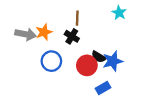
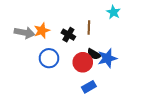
brown line: (77, 18) -> (89, 28), moved
blue rectangle: (103, 88) -> (89, 87), moved

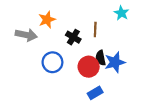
orange star: (42, 31) -> (47, 20), moved
black semicircle: (94, 54) -> (101, 58), turned 48

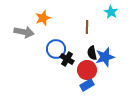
black cross: (73, 37) -> (67, 59), moved
blue circle: (52, 62) -> (56, 49), moved
red circle: (89, 67) -> (87, 70), moved

